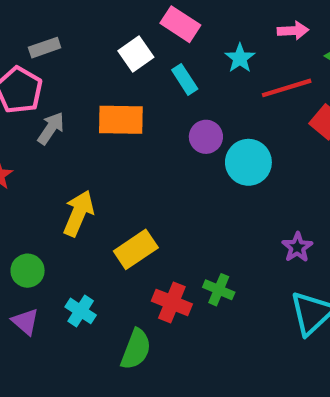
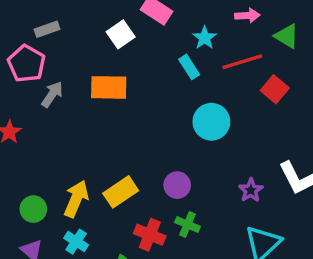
cyan rectangle: (185, 79) -> (189, 67), moved
purple circle: (206, 137) -> (177, 185), moved
yellow arrow: (78, 213) -> (76, 199), moved

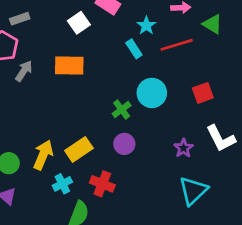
red square: (275, 89) -> (203, 93), moved, turned 30
green cross: (187, 224) -> (122, 109), moved, turned 30
cyan cross: (76, 242) -> (62, 184), moved, turned 30

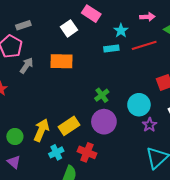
cyan rectangle: (134, 49) -> (111, 49), turned -64
cyan circle: (152, 93) -> (139, 105), moved
purple circle: (124, 144) -> (104, 122), size x1.5

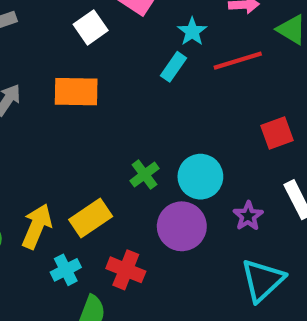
cyan rectangle: (111, 49) -> (173, 67), turned -48
green cross: (102, 95) -> (144, 175), moved
cyan circle: (139, 105) -> (200, 177), moved
purple circle: (104, 122) -> (182, 226), moved

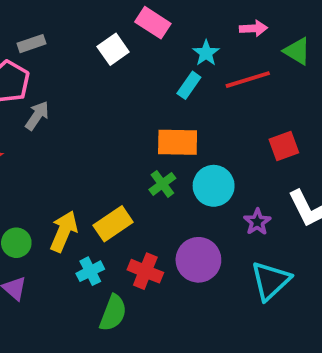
orange rectangle: (76, 92) -> (178, 142), moved
purple circle: (182, 226) -> (198, 260), moved

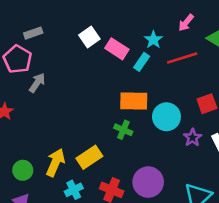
pink rectangle: (153, 23) -> (117, 49), moved
pink arrow: (253, 28) -> (186, 23), turned 132
green cross: (162, 184) -> (123, 130), turned -30
cyan circle: (214, 186) -> (166, 117), moved
purple star: (257, 222) -> (193, 138), moved

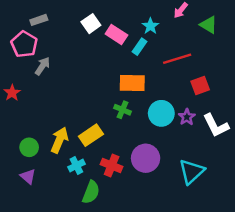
red line: (182, 58) -> (177, 59), moved
cyan circle: (166, 117) -> (161, 113), moved

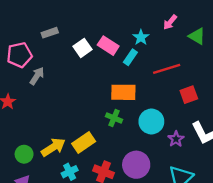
gray rectangle: (39, 20) -> (50, 33), moved
white square: (91, 24) -> (82, 48), moved
pink pentagon: (24, 44) -> (19, 55), turned 30
purple star: (187, 117) -> (176, 139), moved
yellow arrow: (59, 140) -> (53, 147), turned 35

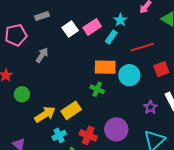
pink rectangle: (108, 46) -> (92, 27), turned -66
gray arrow: (37, 76) -> (42, 55), moved
cyan circle: (151, 122) -> (129, 75), moved
green circle: (24, 154) -> (22, 94), moved

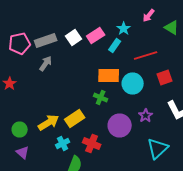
gray rectangle: (42, 16) -> (46, 40), moved, size x1.5
green circle: (22, 94) -> (20, 130), moved
purple star: (150, 107) -> (146, 116), moved
purple circle: (116, 129) -> (120, 126), moved

